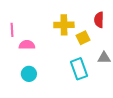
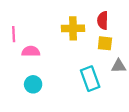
red semicircle: (99, 20) -> (103, 20), moved
yellow square: (83, 38) -> (105, 43), moved, turned 32

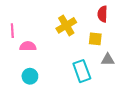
red semicircle: (103, 20) -> (103, 14), moved
yellow cross: (73, 28) -> (66, 25), turned -30

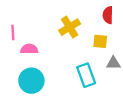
cyan circle: (30, 76) -> (31, 81), size x1.5

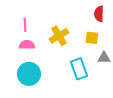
yellow cross: (70, 27) -> (59, 36), moved
pink line: (13, 33) -> (25, 25), moved

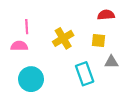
red semicircle: (99, 14) -> (106, 15), turned 84
pink semicircle: (27, 45) -> (19, 46), moved

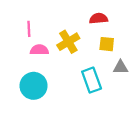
red semicircle: (106, 15) -> (99, 18), moved
pink semicircle: (19, 46) -> (39, 50), moved

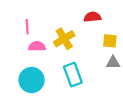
yellow square: (107, 44) -> (110, 41), moved
cyan rectangle: (92, 80) -> (73, 75), moved

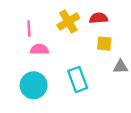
yellow cross: (64, 39) -> (68, 22), moved
yellow square: (110, 41) -> (104, 44), moved

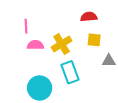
yellow cross: (68, 22) -> (62, 44), moved
cyan circle: (34, 85) -> (40, 88), moved

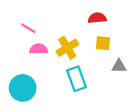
pink line: (26, 26) -> (28, 28), turned -56
cyan circle: (40, 88) -> (23, 88), moved

